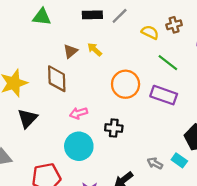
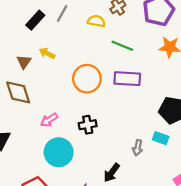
black rectangle: (92, 15) -> (35, 20), turned -30
gray arrow: (155, 163) -> (138, 148), turned -91

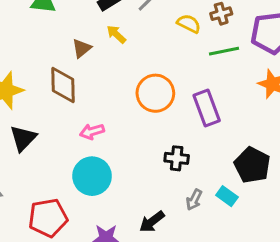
green line: (122, 46) -> (224, 51), moved, turned -50
yellow arrow: (47, 53) -> (116, 34), moved
purple rectangle: (127, 79) -> (207, 108), turned 50
black cross: (88, 125) -> (177, 158), moved

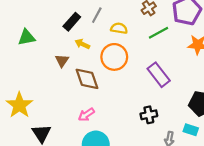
yellow semicircle: (189, 24) -> (119, 28), moved
brown diamond: (63, 85) -> (87, 79), moved
orange circle: (155, 93) -> (114, 57), moved

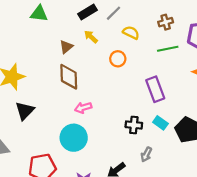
orange circle: (114, 57) -> (118, 59), size x0.6
brown diamond: (87, 79) -> (69, 77), moved
pink arrow: (86, 115) -> (83, 108), moved
cyan rectangle: (191, 130) -> (160, 123), moved

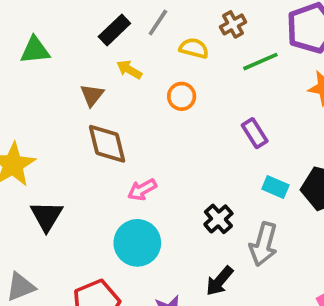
brown cross: (166, 22) -> (233, 24), moved
purple rectangle: (155, 89) -> (255, 133), size x0.7
black cross: (134, 125) -> (218, 219), moved, turned -35
gray arrow: (146, 154) -> (264, 244), size x1.6

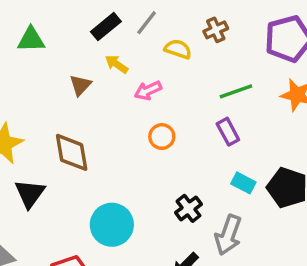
green line: (260, 62) -> (236, 91), moved
orange circle: (182, 96) -> (162, 137), moved
brown diamond: (107, 144) -> (72, 152), moved
pink arrow: (142, 190) -> (148, 90), moved

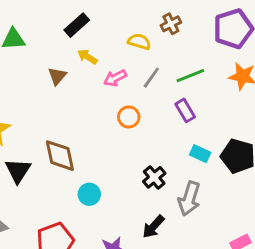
gray line: (147, 23) -> (151, 78), moved
brown diamond: (72, 152) -> (60, 156), moved
cyan circle: (112, 225) -> (89, 194), size x0.6

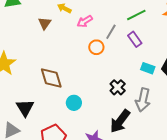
gray line: (151, 78) -> (111, 32), moved
black triangle: (18, 171) -> (25, 108), moved
black arrow: (153, 227) -> (120, 121), size x1.4

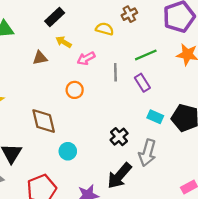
brown triangle: (45, 23) -> (40, 58), turned 40
gray line: (111, 32) -> (115, 72), turned -35
orange circle: (96, 47) -> (75, 90), moved

